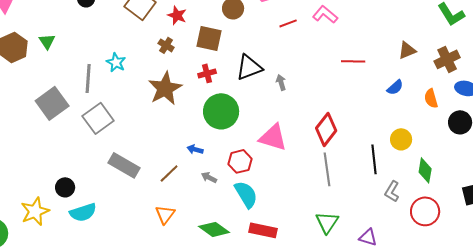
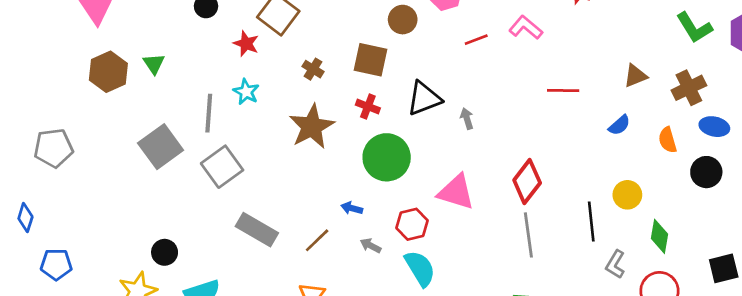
red star: (177, 15) -> (246, 44), moved
red cross: (207, 73) -> (368, 107), turned 36
black circle: (65, 187) -> (165, 252), moved

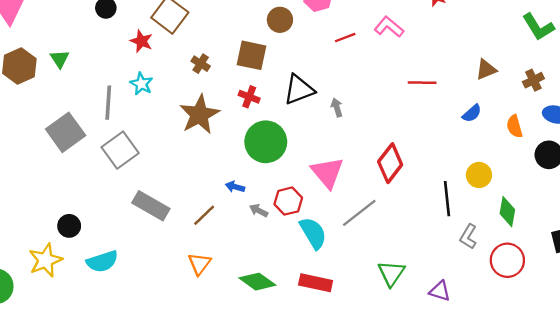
brown cross: (689, 88) -> (533, 80), size x0.7
pink triangle: (456, 192) -> (327, 173), turned 33
gray line: (528, 235) -> (359, 213), moved, turned 60
gray arrow: (371, 246) -> (259, 211), moved
cyan semicircle: (420, 268) -> (313, 233), moved

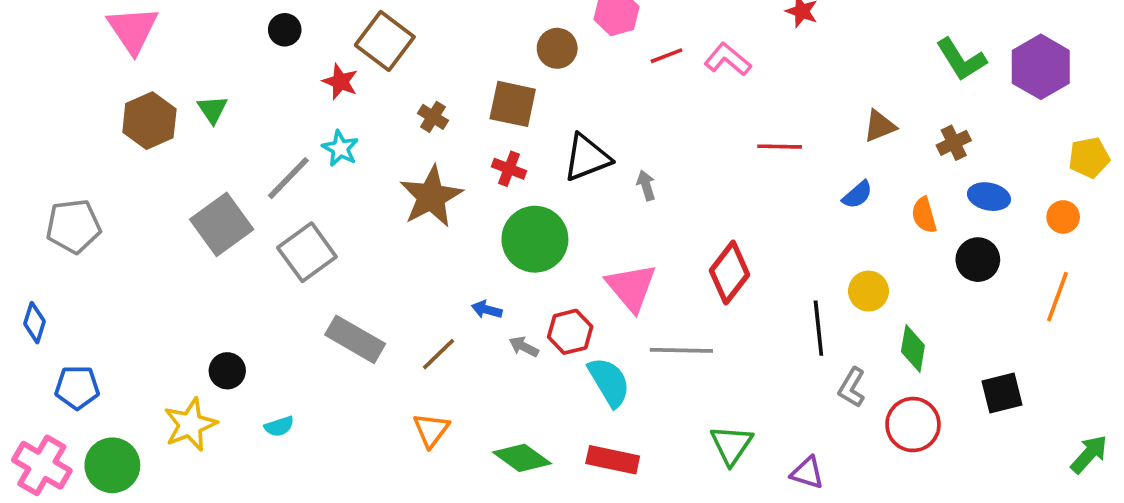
red line: (345, 38) -> (666, 56), moved
gray line: (108, 103) -> (288, 178), turned 40
gray line: (359, 213) -> (681, 350), turned 39
cyan semicircle: (102, 261) -> (279, 426), size x0.6

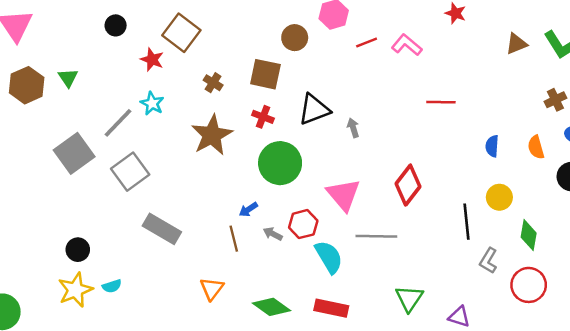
brown triangle: (880, 126) -> (516, 44), moved
blue semicircle: (857, 195) -> (492, 146), moved, turned 135
blue arrow: (487, 310) -> (248, 209), turned -48
brown line: (439, 354) -> (234, 239), moved, turned -60
yellow star: (190, 425) -> (75, 290), moved

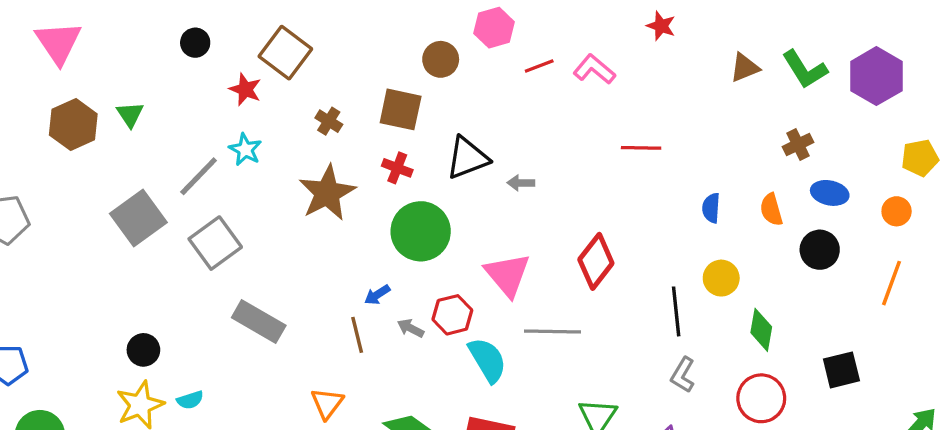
gray arrow: (353, 128) -> (521, 183), turned -72
gray L-shape: (488, 261) -> (683, 375), moved

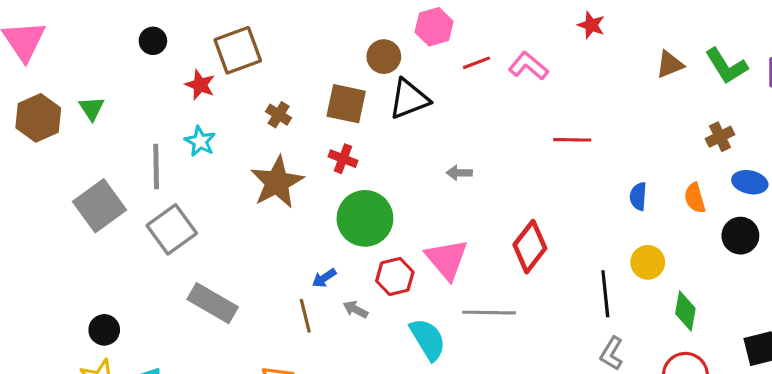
brown square: (285, 53) -> (238, 50), turned 33
black triangle: (467, 158) -> (409, 99), moved
gray line: (199, 176) -> (156, 167), turned -45
red hexagon: (452, 315) -> (395, 276), moved

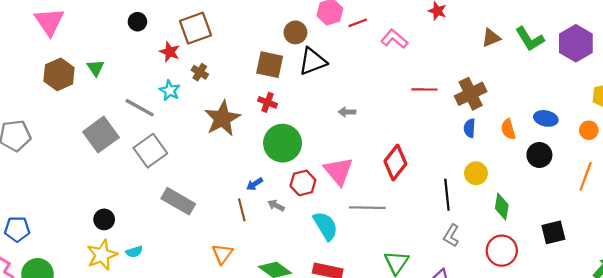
red line: (476, 63) -> (358, 23), moved
brown cross: (279, 115) -> (200, 72), moved
brown cross: (720, 137) -> (471, 94), moved, size x1.6
gray line: (156, 167) -> (140, 108), turned -60

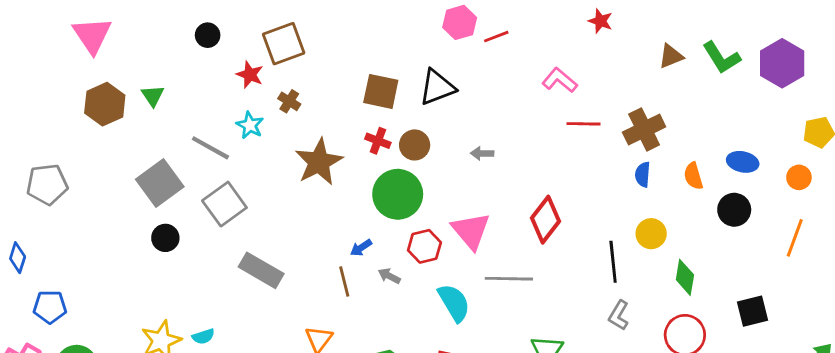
brown circle: (295, 32) -> (415, 145), moved
pink L-shape: (394, 39) -> (560, 80), moved
black circle: (104, 219) -> (165, 238), moved

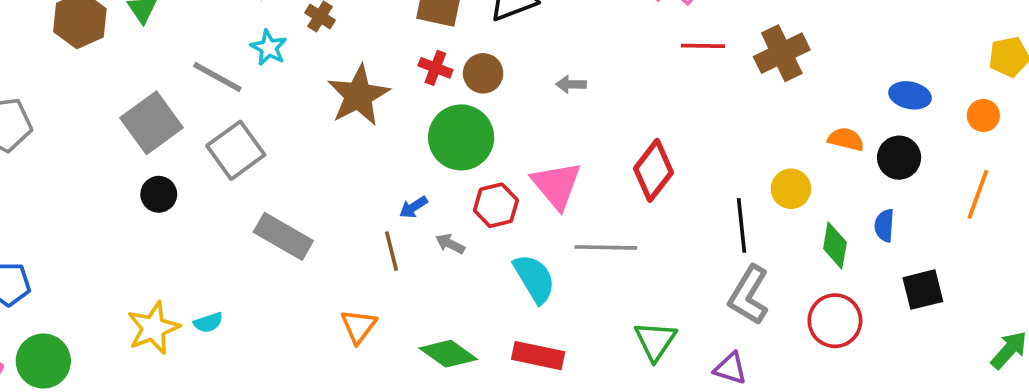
blue semicircle: (643, 175) -> (884, 225), moved
orange semicircle: (693, 176) -> (846, 139), moved, turned 120
gray L-shape: (619, 315) -> (749, 295), size x1.5

